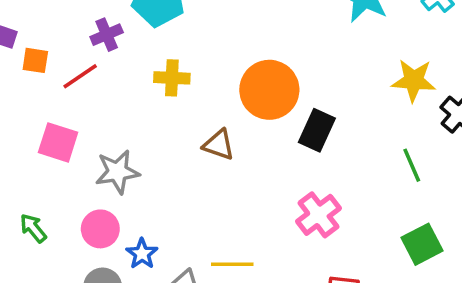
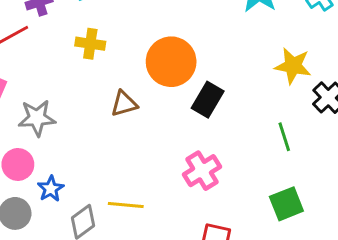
brown triangle: (219, 145) -> (124, 104), turned -40

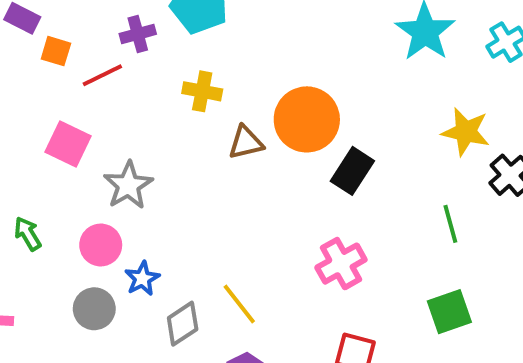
brown triangle: (124, 104) -> (246, 143), moved
gray star: (37, 118) -> (128, 185), turned -30
yellow line: (126, 205) -> (239, 304), turned 44

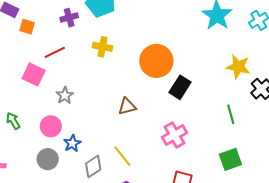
red line: (102, 75) -> (55, 52), moved
brown triangle: (246, 143) -> (127, 106), moved
gray star: (128, 185) -> (65, 95), size x0.7

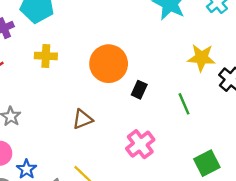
black rectangle: (180, 87) -> (139, 90), size x0.7
green line: (231, 114) -> (184, 104), moved

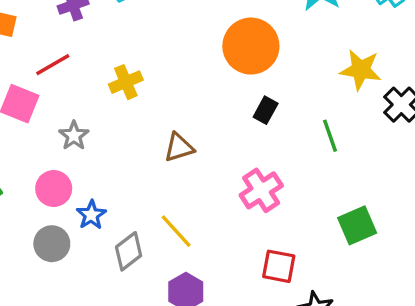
yellow cross: (46, 56) -> (126, 82), moved, turned -30
orange circle: (109, 64) -> (251, 46), moved

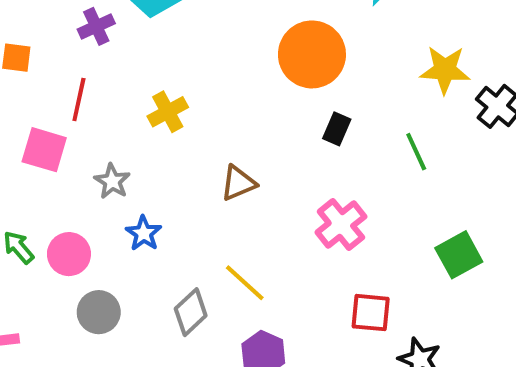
red line: (53, 65) -> (79, 99), turned -42
pink circle: (54, 189) -> (69, 254), moved
blue star: (91, 215) -> (144, 233), moved

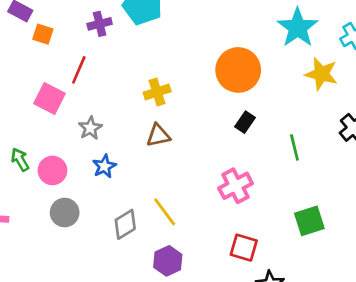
yellow star: (445, 70) -> (321, 74), moved
yellow cross: (168, 112) -> (157, 92), moved
brown triangle: (238, 183) -> (158, 135), moved

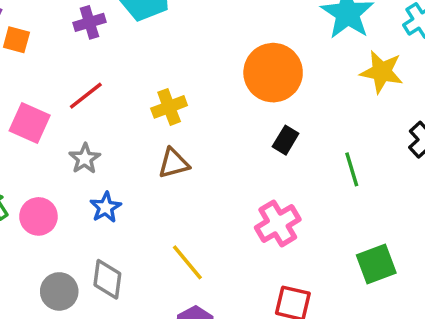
red line: (79, 70) -> (86, 96), moved, turned 32
gray circle: (65, 213) -> (59, 291), moved
gray diamond: (125, 224) -> (107, 279), moved, turned -48

